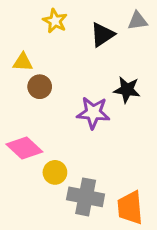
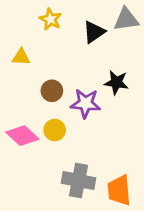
gray triangle: (138, 21) -> (126, 19), size x1.4
brown circle: (40, 87) -> (52, 91), moved
yellow circle: (55, 172) -> (55, 130), moved

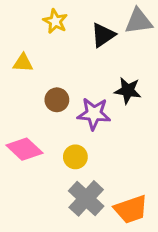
yellow circle: (55, 130) -> (75, 157), moved
gray cross: (78, 180) -> (86, 198), turned 32
orange trapezoid: (119, 190) -> (131, 209), turned -104

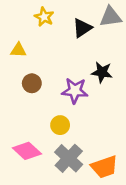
brown circle: (57, 100) -> (32, 83), moved
pink diamond: (24, 149) -> (27, 151), moved

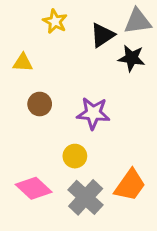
black star: (102, 72) -> (132, 58), moved
orange trapezoid: (104, 167) -> (130, 185), moved, turned -36

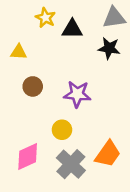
black triangle: (102, 35) -> (72, 29), moved, turned 35
pink diamond: (34, 188) -> (28, 156), turned -68

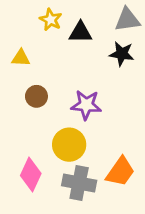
yellow circle: (62, 130) -> (69, 145), size x1.5
pink diamond: (28, 156) -> (31, 174), turned -40
gray cross: (71, 164) -> (79, 183), turned -32

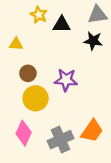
yellow circle: (69, 145) -> (36, 98), moved
gray cross: (79, 183) -> (61, 140), turned -35

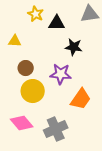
black star: (93, 41) -> (74, 47), moved
orange trapezoid: (92, 131) -> (81, 99), moved
pink diamond: (24, 133) -> (22, 123), turned -65

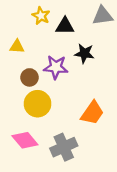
purple star: (61, 74) -> (56, 67), moved

